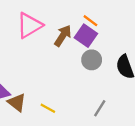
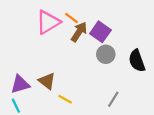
orange line: (90, 21) -> (72, 18), moved
brown triangle: (17, 102) -> (47, 81), moved

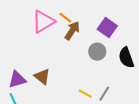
purple square: (100, 32) -> (107, 28), moved
yellow line: (65, 99) -> (85, 94), moved

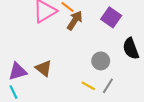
gray circle: (97, 52) -> (101, 61), moved

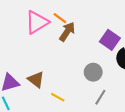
purple square: (111, 17) -> (110, 40), moved
yellow line: (88, 86) -> (58, 97), moved

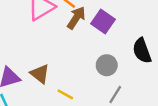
purple square: (110, 40) -> (103, 21), moved

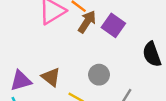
gray circle: (107, 65) -> (99, 75), moved

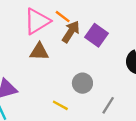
brown triangle: (51, 77) -> (39, 52), moved, turned -36

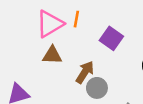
orange line: (63, 17) -> (76, 19), turned 63
brown arrow: (71, 32) -> (85, 72), moved

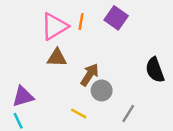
purple square: (111, 38) -> (116, 18), moved

